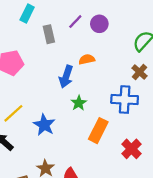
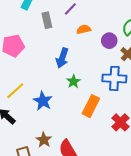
purple circle: (99, 24) -> (109, 41), moved
orange semicircle: (87, 59) -> (84, 29), moved

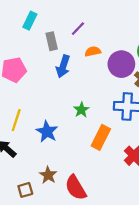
purple circle: (109, 41) -> (121, 64), size x1.5
blue arrow: (62, 58) -> (63, 66), moved
yellow line: (15, 91) -> (16, 120), turned -30

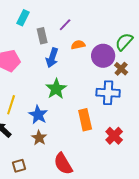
green star: (81, 110) -> (56, 89), moved, size x1.5
orange rectangle: (101, 137) -> (85, 120), turned -40
brown star: (48, 175) -> (39, 138), moved

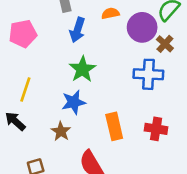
blue star: (38, 115) -> (74, 102), moved, turned 30
orange rectangle: (85, 120) -> (114, 126), moved
red cross: (114, 136) -> (156, 129), turned -36

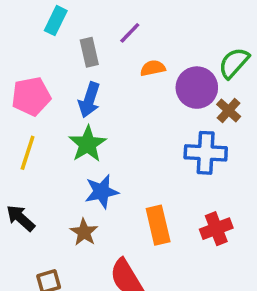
blue arrow: (77, 30) -> (89, 100), moved
green star: (82, 69) -> (87, 144), moved
yellow line: (25, 90) -> (28, 153), moved
red cross: (156, 129) -> (216, 229), turned -30

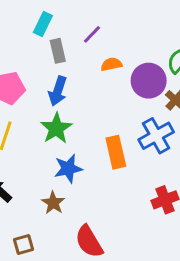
cyan rectangle: (56, 21) -> (43, 24), moved
blue cross: (206, 153) -> (156, 136), turned -32
orange rectangle: (158, 225) -> (116, 152), moved

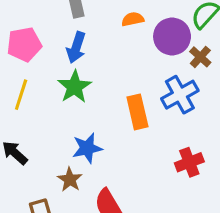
blue star: (68, 169) -> (87, 148), moved
brown star: (53, 203) -> (70, 180), moved

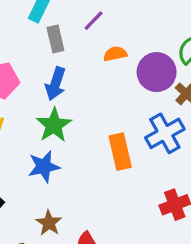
blue star: (87, 148) -> (44, 167), moved

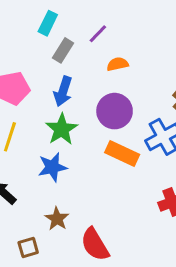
gray rectangle: (55, 39) -> (63, 50), turned 45
purple circle: (157, 72) -> (115, 111), moved
orange rectangle: (120, 152) -> (122, 154), turned -52

